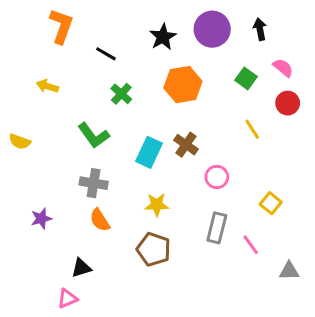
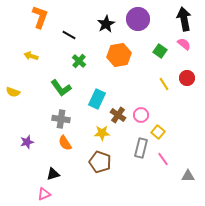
black arrow: (260, 29) -> (184, 19), moved, size x1.6
red circle: (288, 103) -> (187, 78), moved
brown cross: (186, 145) -> (118, 115), moved
yellow square: (271, 203) -> (158, 132), moved

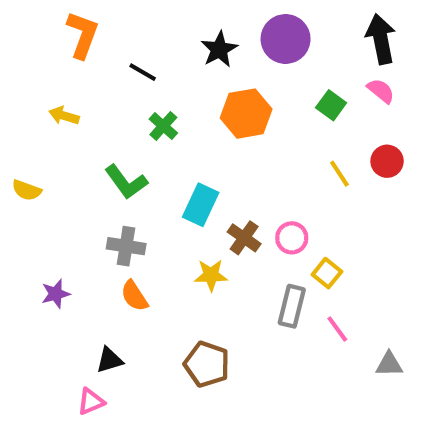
brown pentagon: (100, 162) -> (207, 364), moved

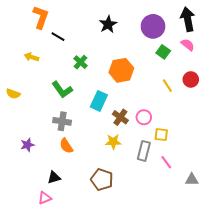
purple circle: (286, 39) -> (153, 26), moved
black line: (143, 72) -> (58, 37), moved
orange hexagon: (246, 114) -> (121, 70), moved
yellow square: (327, 273) -> (161, 135), turned -32
yellow star: (211, 275) -> (113, 142), moved

